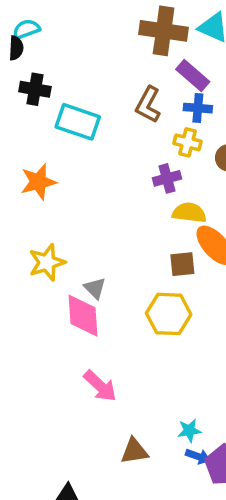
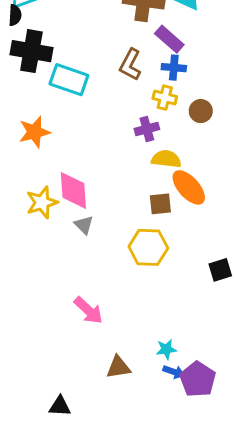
black cross: (35, 89) -> (31, 51), size x1.5
pink diamond: (83, 316) -> (73, 190), moved

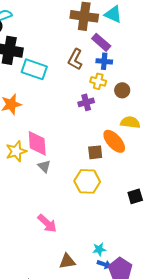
yellow semicircle: (166, 159) -> (130, 122), moved

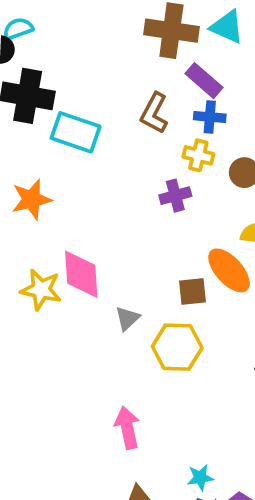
yellow star: (16, 151) -> (41, 290), turned 30
gray triangle: (44, 166) -> (127, 318), moved, turned 32
pink arrow: (47, 223) -> (127, 428), moved, turned -145

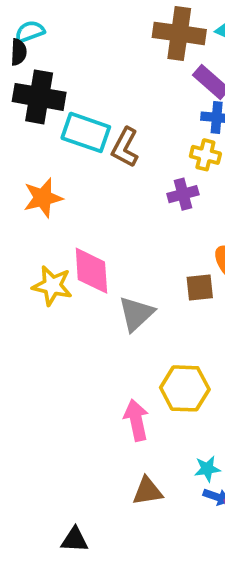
brown L-shape: (154, 113) -> (125, 147), moved
gray triangle: (127, 318) -> (136, 314), size x1.5
yellow hexagon: (177, 347) -> (185, 388), moved

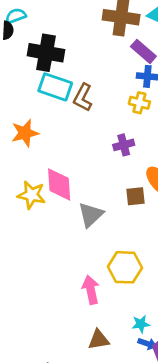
black cross: (39, 97) -> (46, 53), moved
purple cross: (183, 194) -> (124, 145), moved

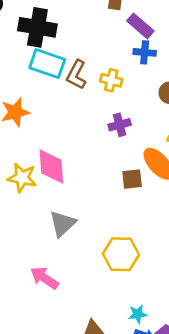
yellow cross: (139, 103) -> (111, 80), moved
gray triangle: (91, 215) -> (62, 224), moved
pink arrow: (91, 290) -> (44, 278), moved, turned -44

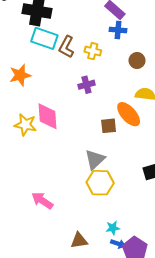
purple cross: (120, 125) -> (86, 85), moved
gray triangle: (62, 224) -> (95, 159), moved

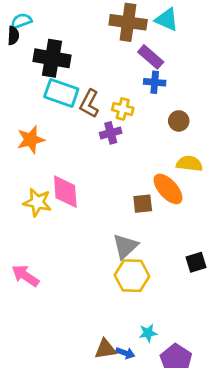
purple cross: (86, 85) -> (111, 133), moved
pink arrow: (42, 201) -> (25, 276), moved
blue arrow: (118, 244) -> (125, 353), moved

